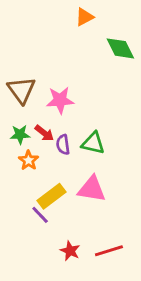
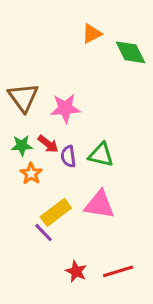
orange triangle: (85, 17) -> (92, 34), moved

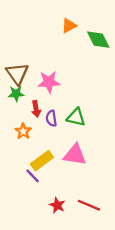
red arrow: (48, 144) -> (36, 109), turned 42
green star: (22, 146) -> (16, 94), moved
red line: (118, 271) -> (89, 205), turned 40

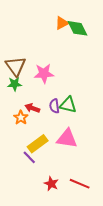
green diamond: (98, 40) -> (77, 28), moved
red arrow: (36, 109) -> (32, 108), moved, turned 120
purple semicircle: (51, 118) -> (54, 106), moved

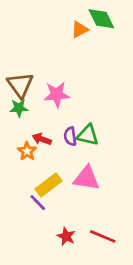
green diamond: (77, 28) -> (101, 19), moved

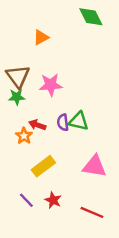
orange triangle: (80, 30) -> (41, 37), moved
pink triangle: (86, 178) -> (94, 166), moved
purple line: (38, 203) -> (26, 200), moved
red star: (66, 236) -> (53, 200), moved

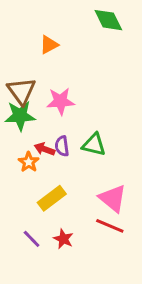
green star: (17, 97) -> (20, 116), size x1.5
purple semicircle: (63, 122) -> (62, 146), moved
pink triangle: (94, 166) -> (113, 198), turned 30
red line: (92, 212) -> (110, 226), moved

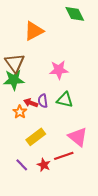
orange triangle: (49, 45) -> (34, 31), size x1.5
pink star: (61, 101) -> (59, 70), moved
red line: (110, 226) -> (64, 156), moved, turned -42

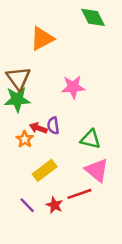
green triangle: (65, 100) -> (91, 139), moved

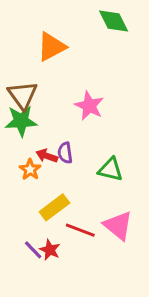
pink star: (73, 87) -> (89, 106), turned 30
pink triangle: (97, 170) -> (118, 226), moved
red line: (79, 194) -> (80, 230), moved, turned 40
red star: (54, 205) -> (50, 250), moved

